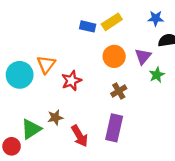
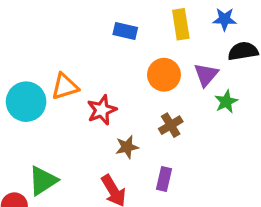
yellow rectangle: (112, 22) -> (181, 24), moved, turned -66
orange triangle: (46, 64) -> (65, 86), turned 36
brown star: (55, 117) -> (127, 147), moved
purple rectangle: (114, 128) -> (164, 179), size x0.6

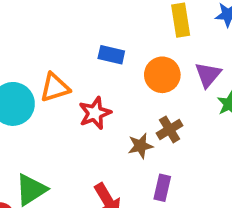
blue rectangle: (125, 31) -> (111, 55), moved
brown star: (127, 147) -> (140, 146), moved

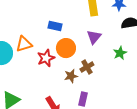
orange circle: (162, 75) -> (66, 48), moved
purple triangle: (208, 75) -> (94, 37), moved

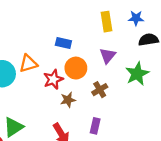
green star: (120, 53) -> (137, 74), size x1.5
brown star: (71, 76) -> (68, 100), moved

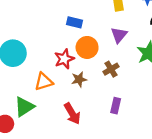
orange triangle: (28, 64) -> (44, 82), moved
purple rectangle: (95, 126) -> (116, 106), moved

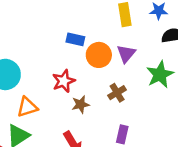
orange circle: (87, 47) -> (99, 55), moved
orange triangle: (44, 82) -> (27, 107), moved

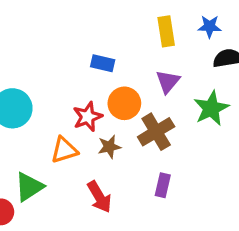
orange circle: (99, 55) -> (124, 103), moved
brown cross: (117, 93) -> (156, 132), size x1.5
orange triangle: (27, 107) -> (64, 150), moved

